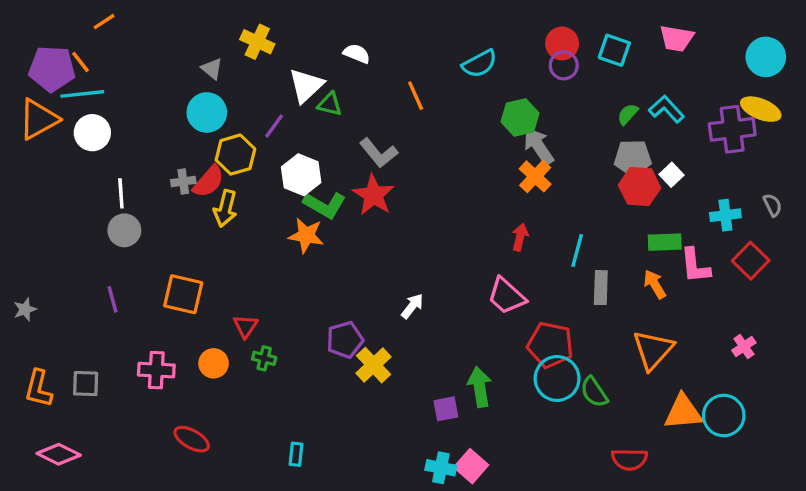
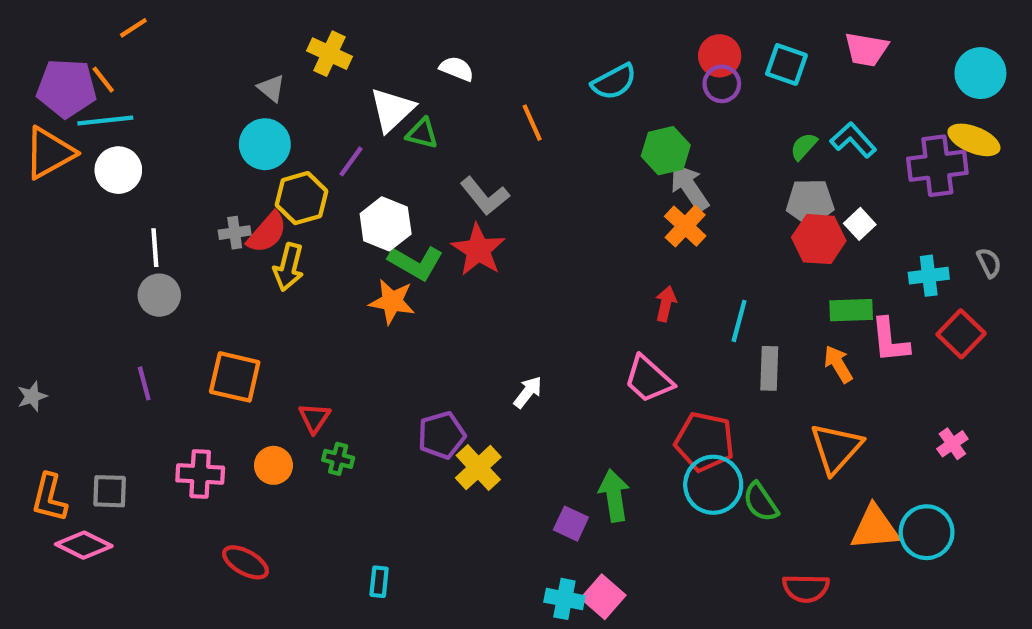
purple square: (446, 409) -> (571, 524), turned 36
pink diamond: (59, 454) -> (84, 545), moved

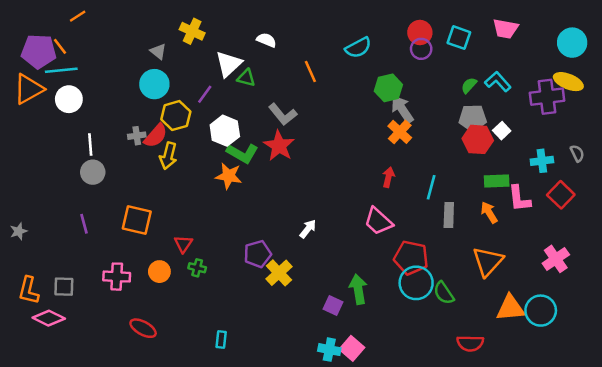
pink cross: (952, 444) -> (556, 259), size x1.5

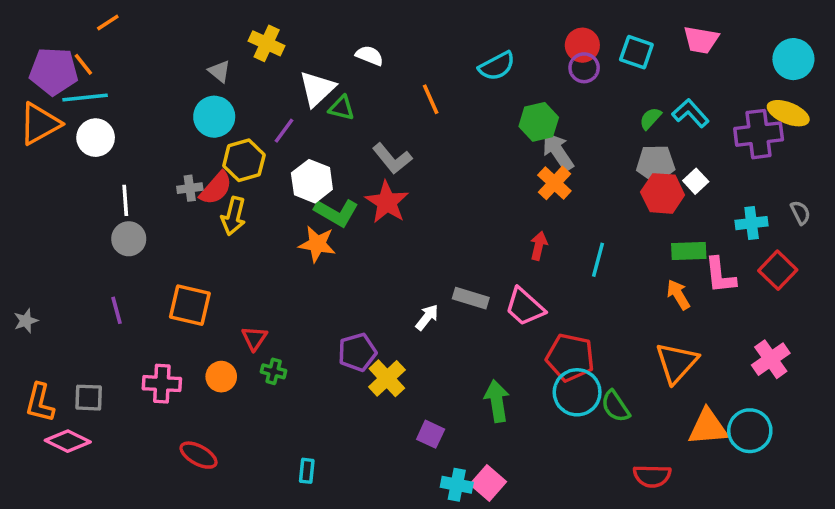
gray rectangle: (449, 215) -> (471, 298), moved, turned -75
purple square: (333, 306) -> (431, 434), moved

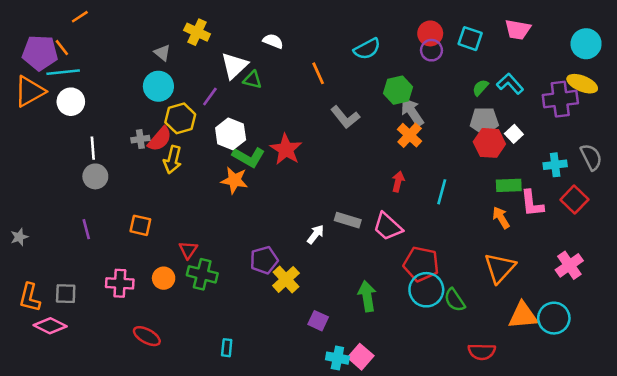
gray L-shape: (392, 159) -> (345, 117), moved
gray semicircle: (800, 213) -> (591, 157), size x1.5
orange square: (190, 305) -> (140, 225), size x0.7
green cross: (274, 371) -> (202, 274), size x1.6

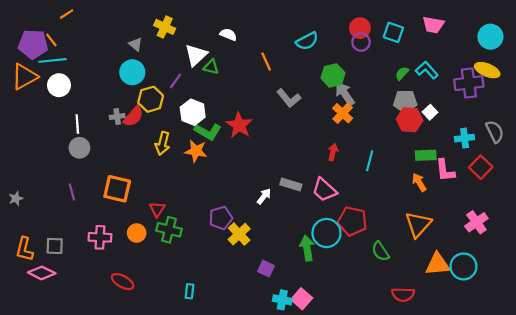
yellow arrow: (173, 160) -> (163, 143), moved
orange square: (140, 225) -> (117, 189), size x1.5
cyan circle: (426, 290) -> (326, 233), moved

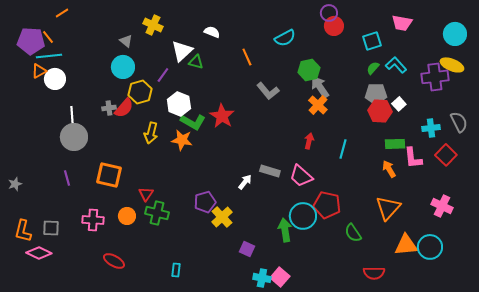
cyan square: (393, 32) -> (372, 41), moved, turned -36
purple circle: (361, 42) -> (329, 13), moved
orange triangle: (24, 77) -> (39, 71), moved, size x0.6
gray circle: (79, 148) -> (74, 137), size x1.4
pink cross: (476, 222) -> (442, 206), turned -30

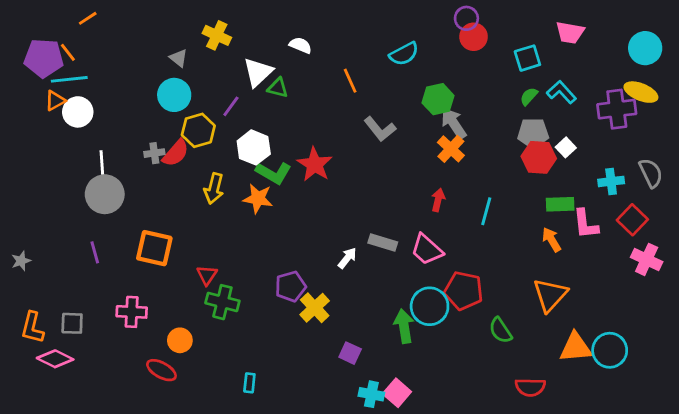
pink cross: (442, 206) -> (647, 259), moved
orange circle: (127, 216) -> (180, 340), moved

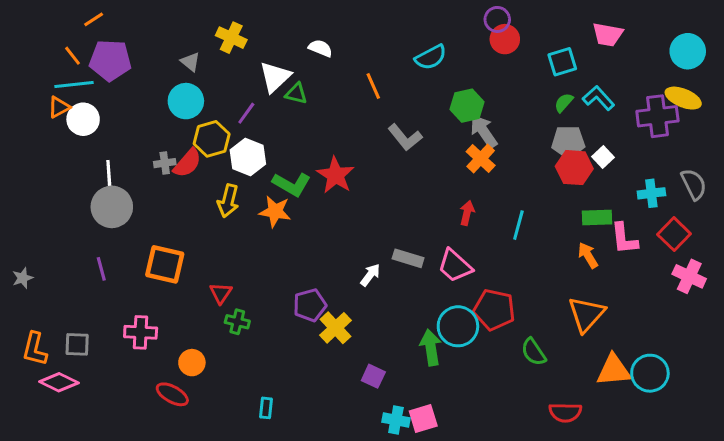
purple pentagon: (44, 58) -> (110, 60), moved
white hexagon: (254, 147) -> (248, 157), moved
green cross: (222, 302) -> (237, 322), size x0.7
pink square: (397, 393) -> (423, 418), turned 32

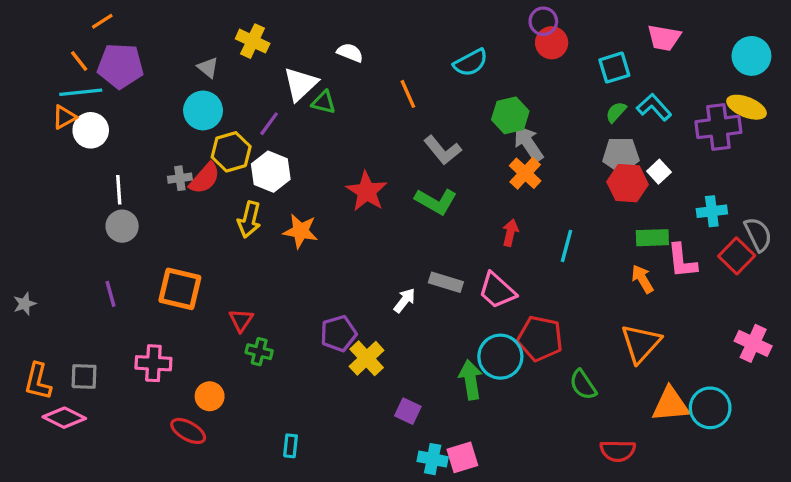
green L-shape: (292, 184) -> (436, 201), moved
gray semicircle: (694, 184) -> (758, 234), moved
gray circle: (112, 207) -> (122, 226), size x0.7
pink cross: (689, 276) -> (753, 343), moved

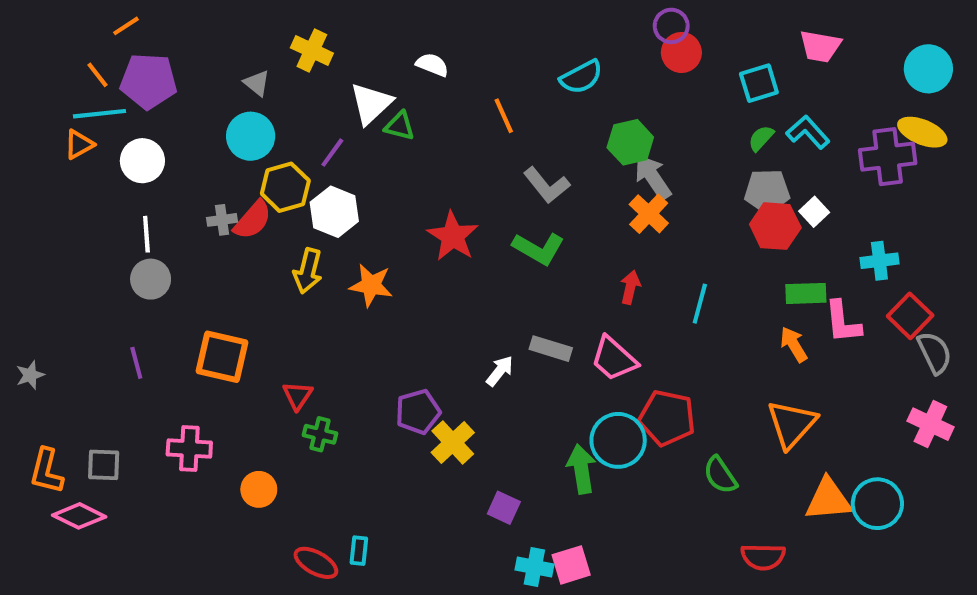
white circle: (91, 130) -> (142, 161), moved
gray semicircle: (758, 234) -> (935, 353), moved
red ellipse: (188, 431) -> (316, 563), moved

